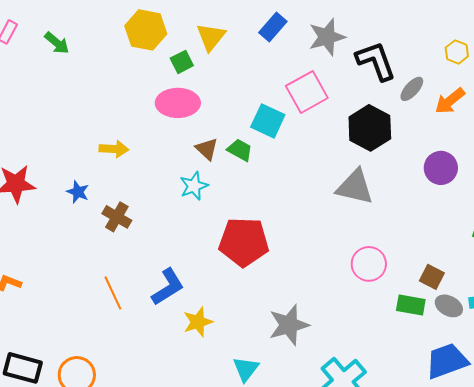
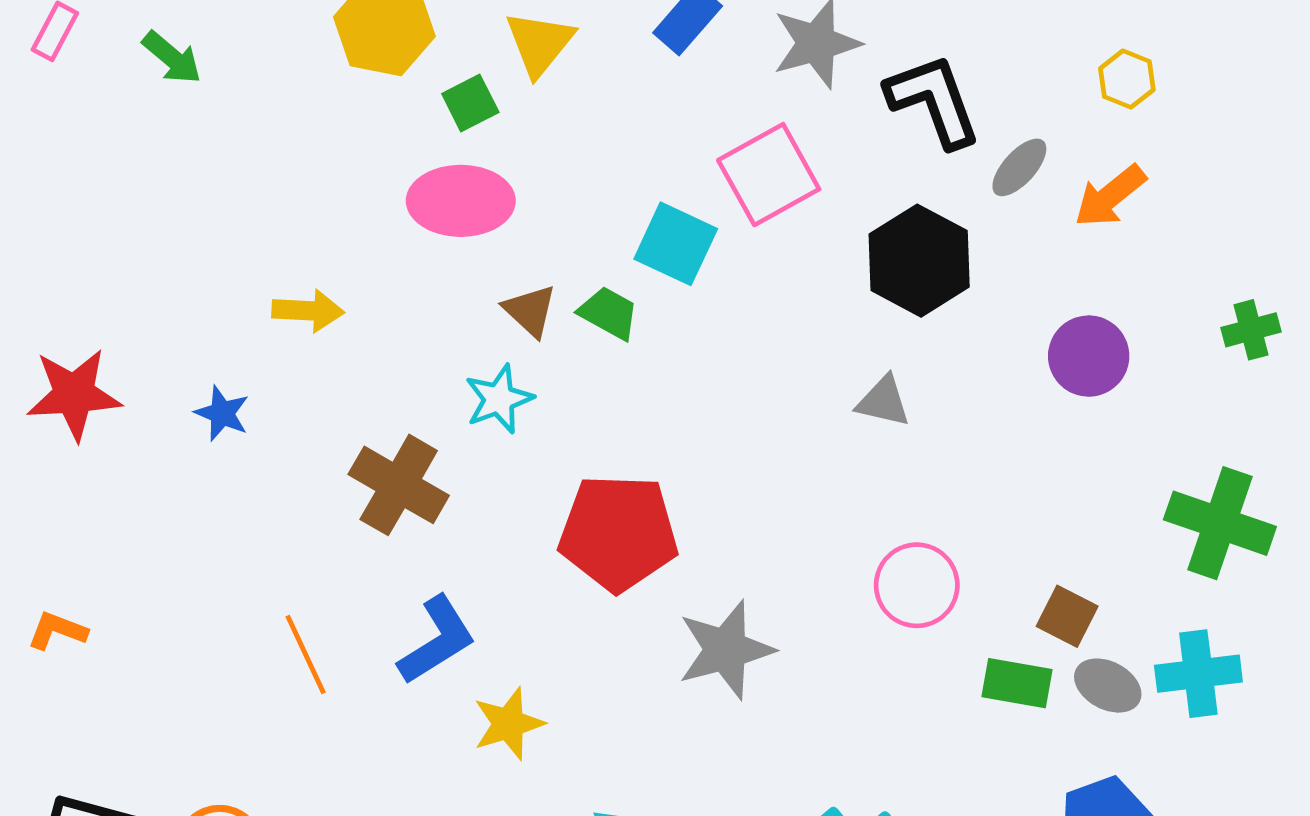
gray triangle: (355, 187) -> (883, 401), size x0.6
brown cross: (117, 217) -> (399, 485), moved, size x1.4
gray star: (289, 325) -> (726, 650), moved

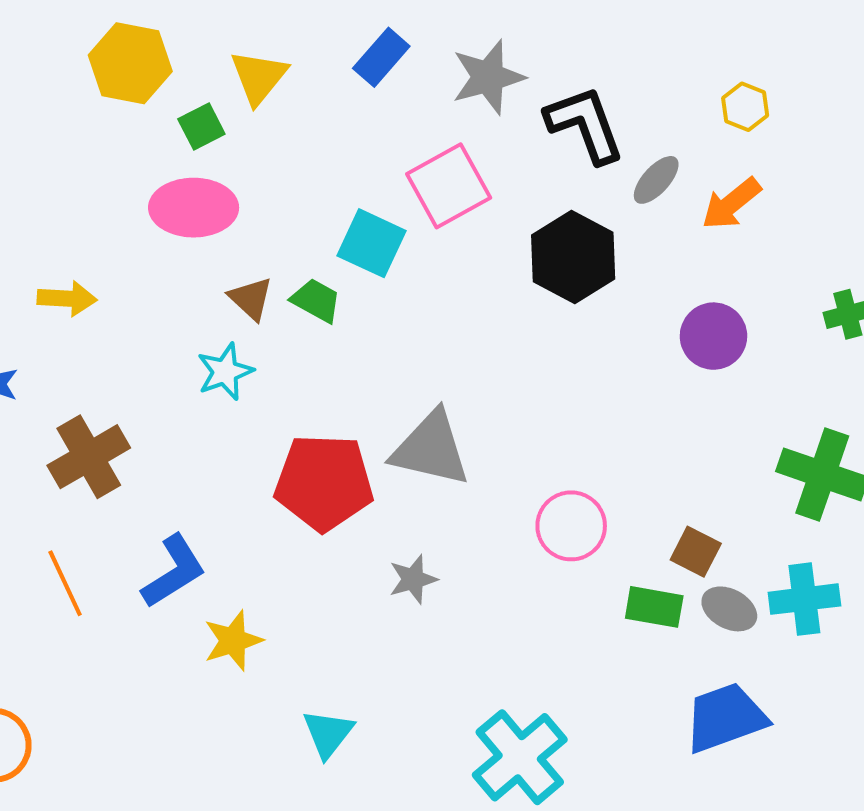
gray triangle: (883, 401) -> (431, 449), moved, size x1.8
brown cross: (399, 485) -> (89, 457), moved, turned 30
gray star: (726, 650) -> (413, 579), size x0.6

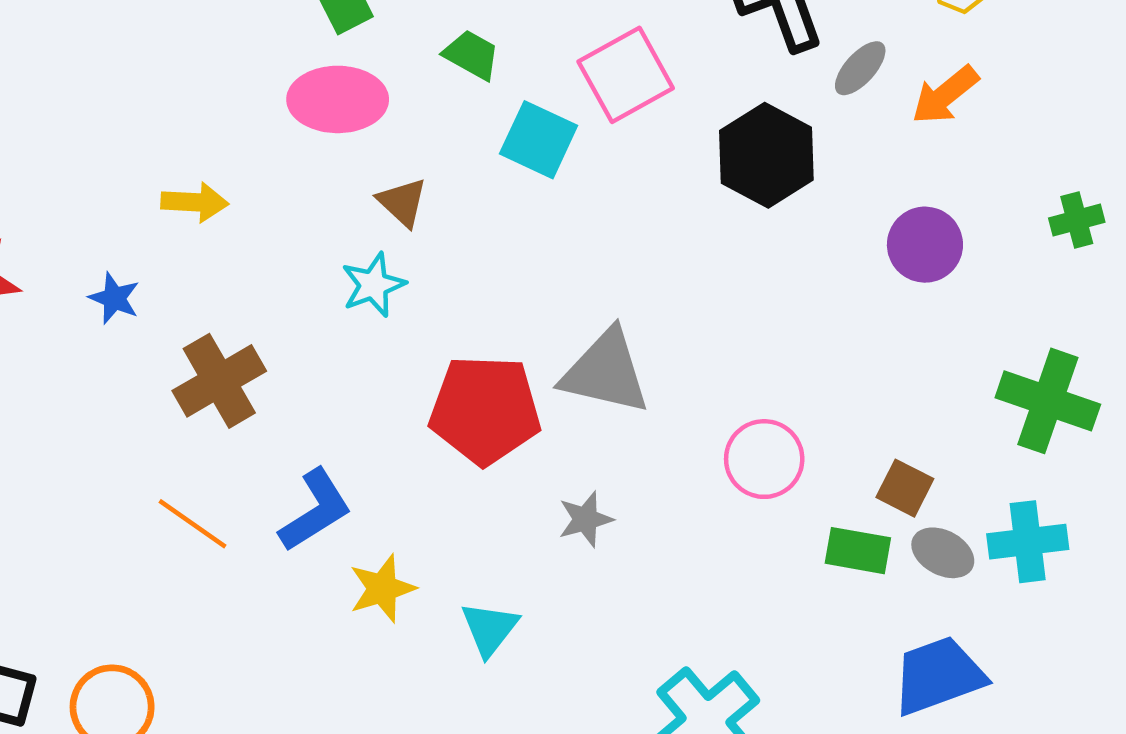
green trapezoid: (316, 301) -> (472, 55), moved
orange line: (65, 583) -> (192, 524), turned -30
cyan triangle: (328, 733) -> (489, 629), moved

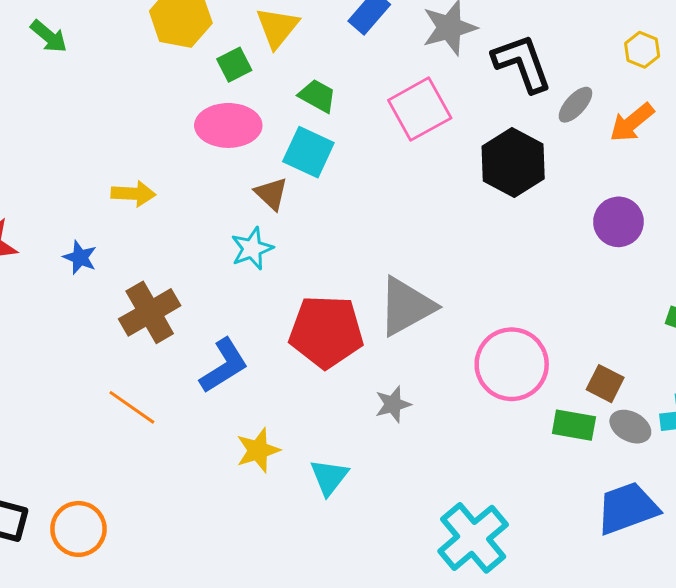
cyan square: (539, 140) -> (308, 152), moved
gray triangle: (606, 372) -> (406, 306), turned -42
pink circle: (764, 459) -> (512, 364), size x1.4
blue L-shape: (315, 510) -> (224, 366), moved

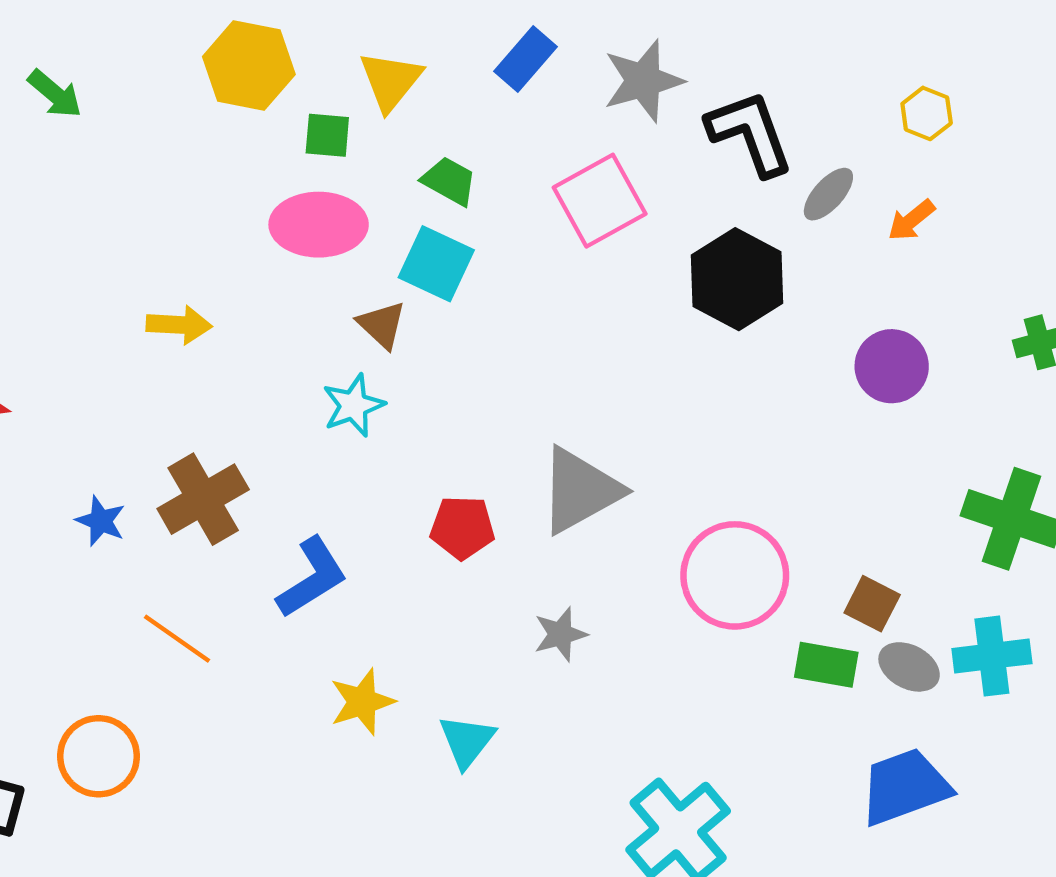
green square: (234, 65) -> (327, 135), turned 32
orange arrow: (632, 122) -> (911, 220), size x0.7
blue star: (80, 257) -> (101, 521), moved
red pentagon: (326, 332) -> (462, 527), size x0.6
orange circle: (78, 529) -> (98, 756), moved

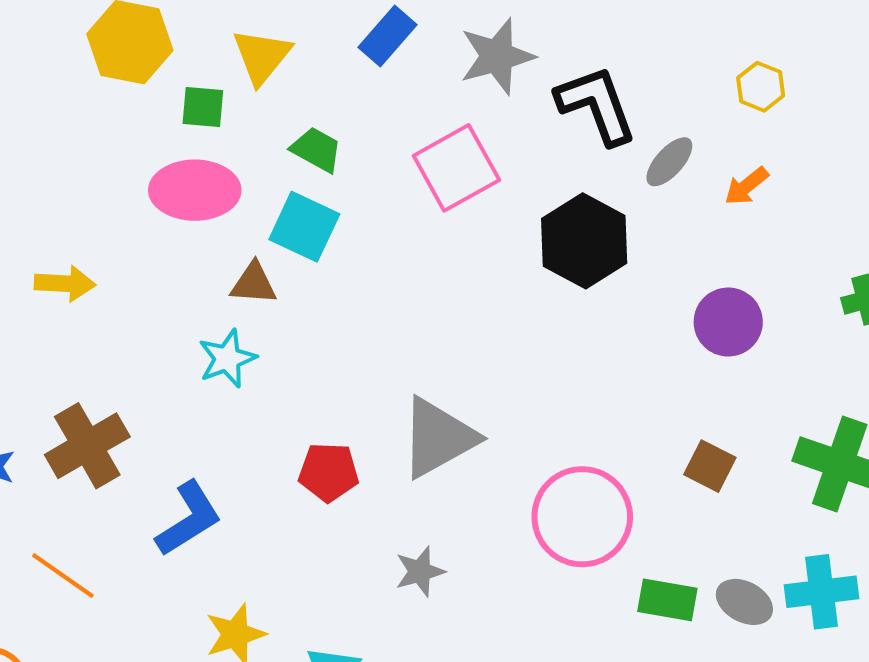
brown triangle: (382, 325) -> (254, 283), turned -39
brown square: (872, 604) -> (710, 466), moved

